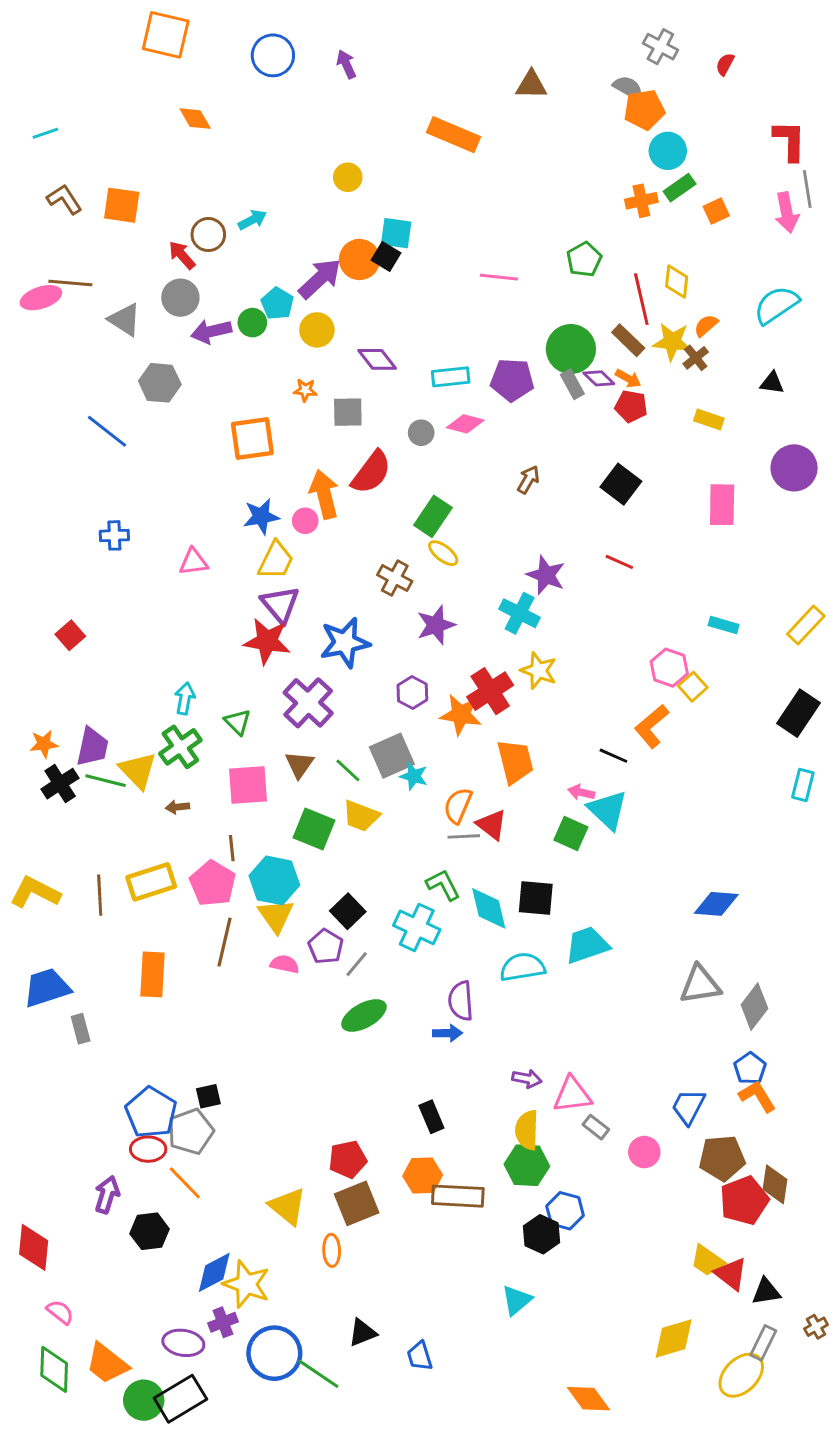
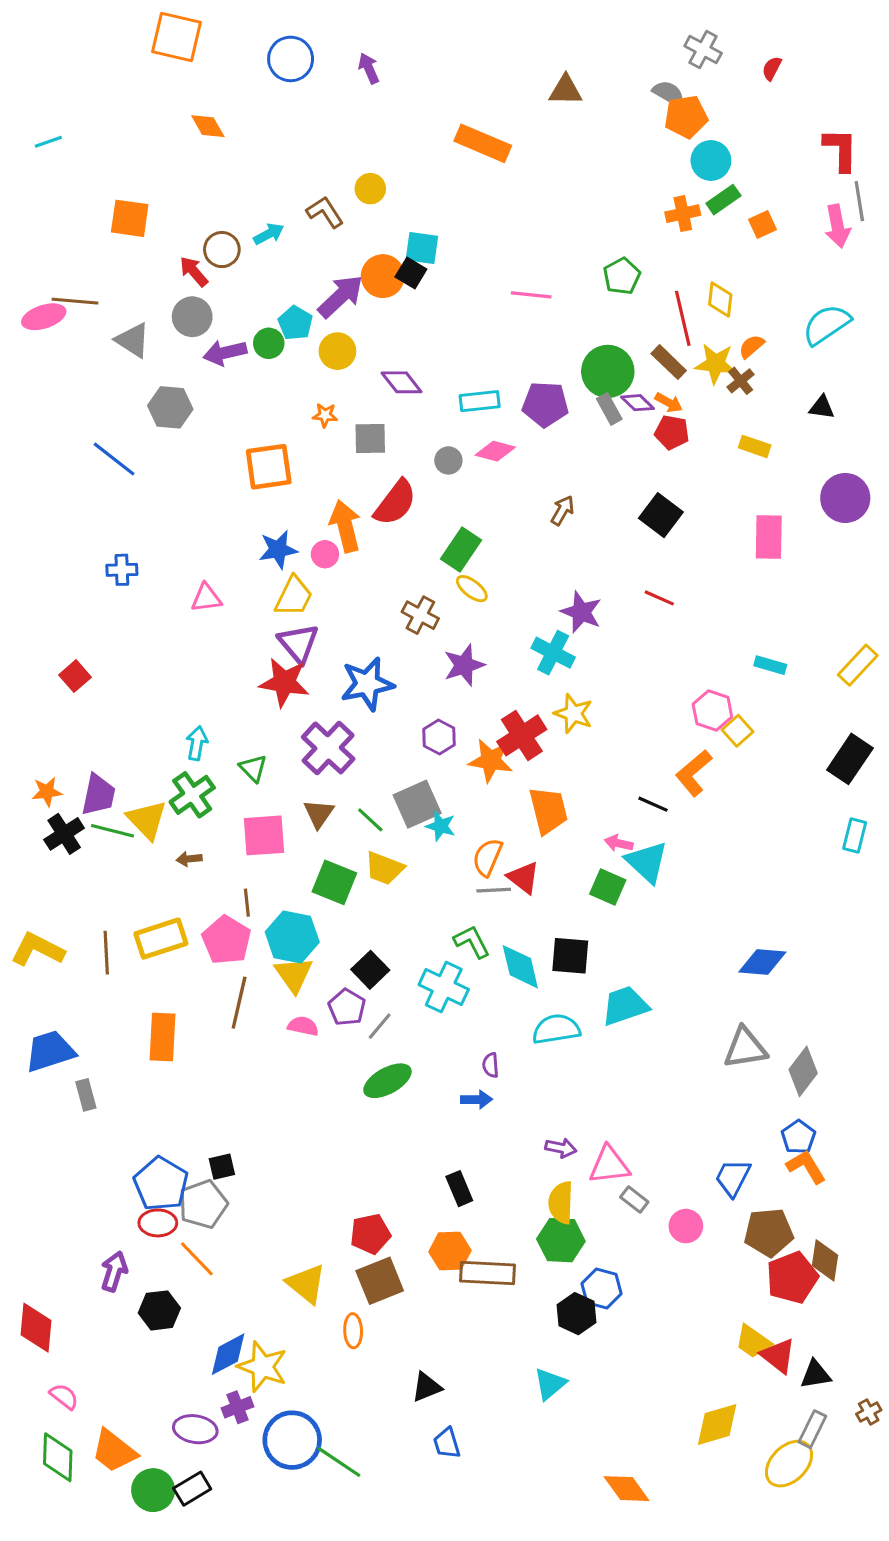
brown L-shape: (64, 199) -> (325, 212), moved
purple semicircle: (461, 1001) -> (491, 1065), size x0.6
black triangle: (362, 1333) -> (427, 1387), moved
black rectangle: (180, 1399) -> (192, 1489), size x0.7

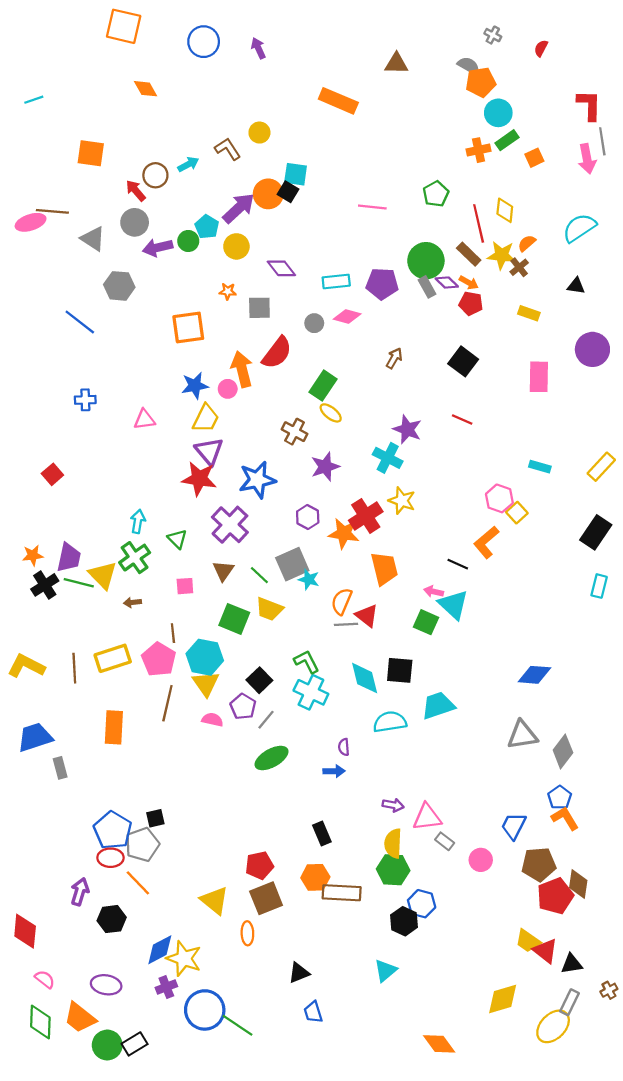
gray cross: (703, 50) -> (493, 35), size x0.7
pink square: (264, 835) -> (185, 586), size x0.6
green L-shape: (472, 942) -> (307, 662), moved
purple ellipse: (195, 1429) -> (106, 985), moved

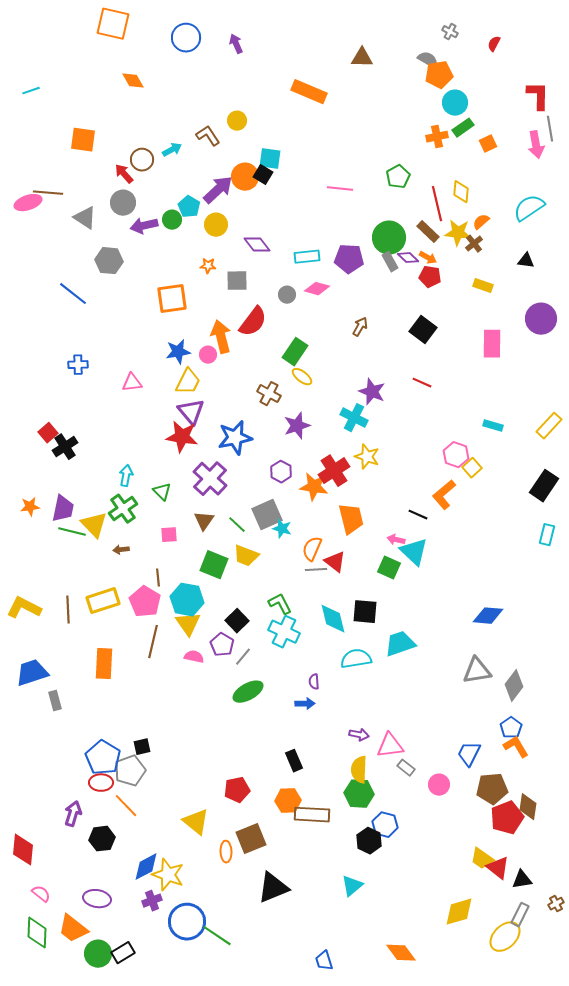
black cross: (45, 585) -> (65, 447), moved
brown square: (266, 898) -> (251, 839), moved
black triangle: (299, 973) -> (273, 888), size x1.6
blue trapezoid: (313, 1012) -> (324, 961), moved

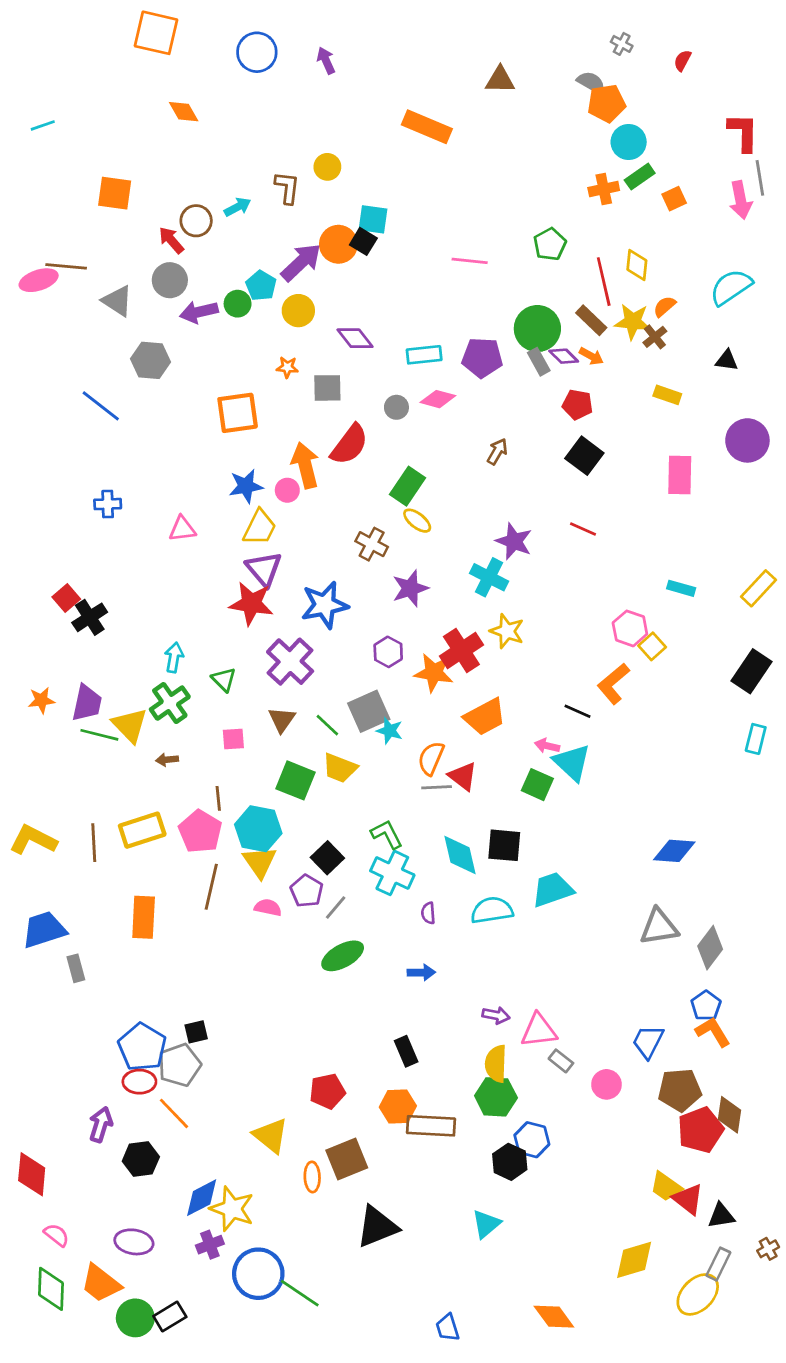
brown L-shape: (208, 136) -> (287, 188), turned 40
red pentagon: (430, 277) -> (577, 405), moved
orange trapezoid: (351, 519) -> (485, 717), turned 76
purple semicircle: (314, 682) -> (428, 913), moved

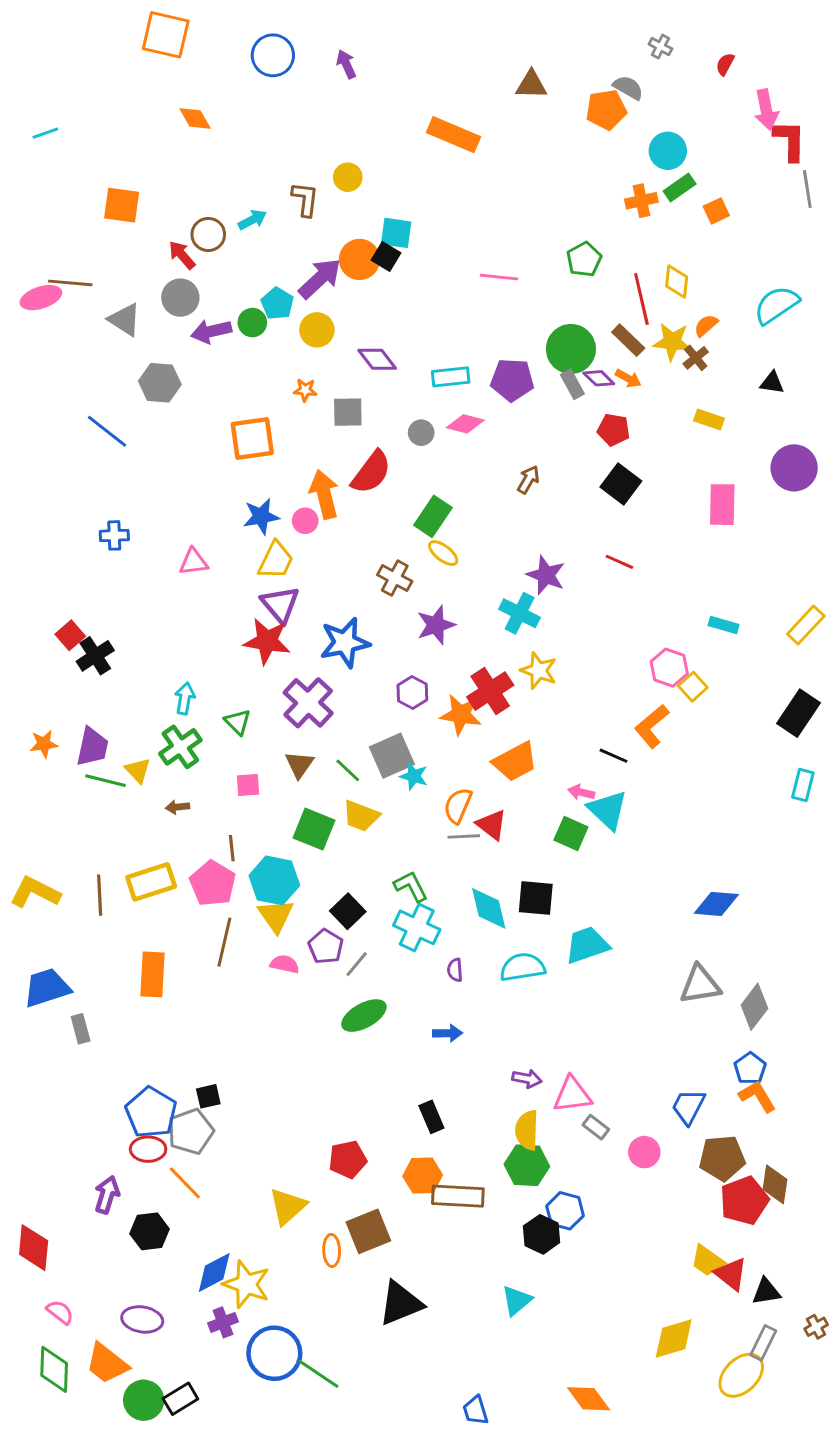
orange pentagon: (606, 103) -> (606, 110), moved
pink arrow: (741, 200) -> (766, 110), moved
yellow triangle: (130, 725) -> (138, 770), size x0.7
yellow triangle: (271, 1136) -> (288, 1206), turned 39

